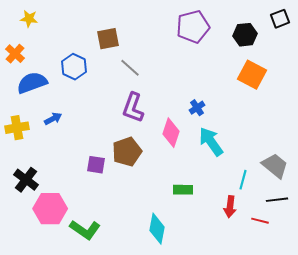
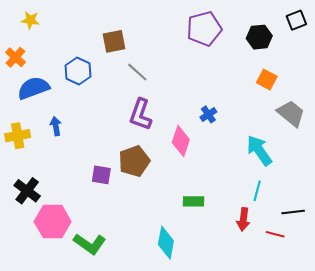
orange square: (252, 75) -> (267, 79), size x0.7
blue arrow: (53, 119) -> (56, 126), turned -72
cyan arrow: (211, 142) -> (259, 151), moved
gray trapezoid: (275, 166) -> (291, 113), moved

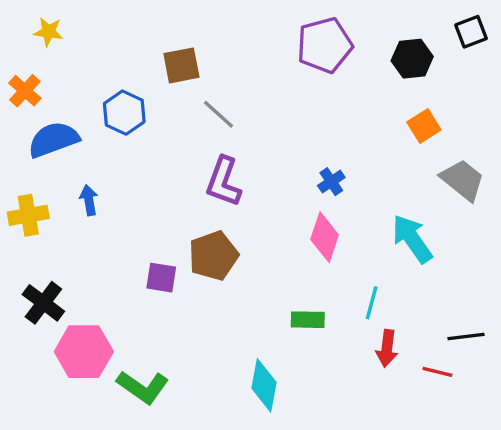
orange square: (267, 79) -> (424, 126), turned 30
pink diamond: (181, 141) -> (325, 237), moved
cyan line: (257, 191) -> (372, 303), moved

